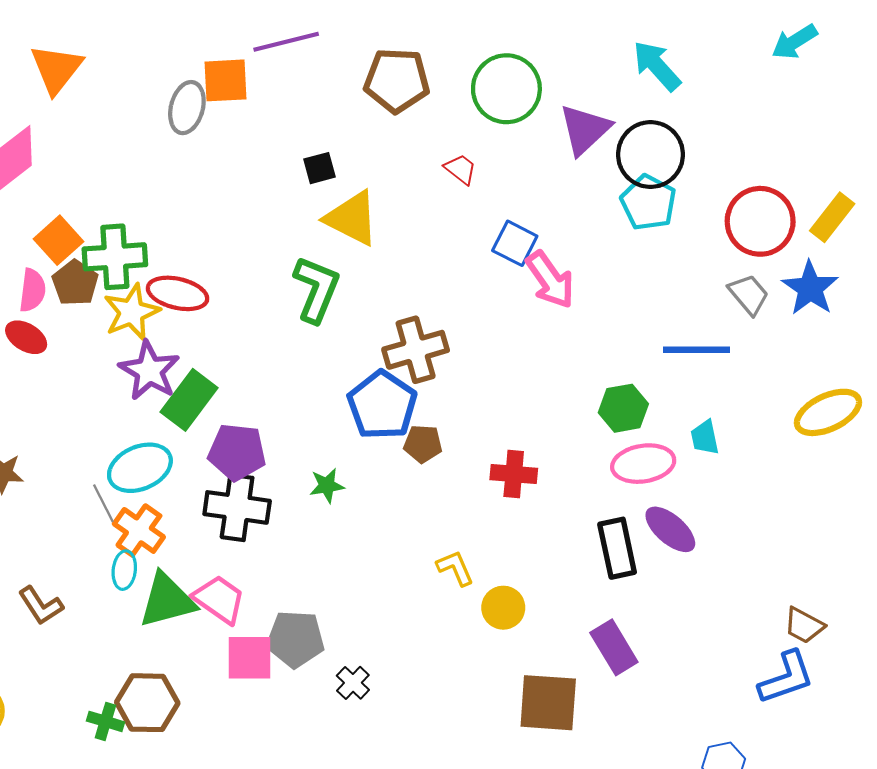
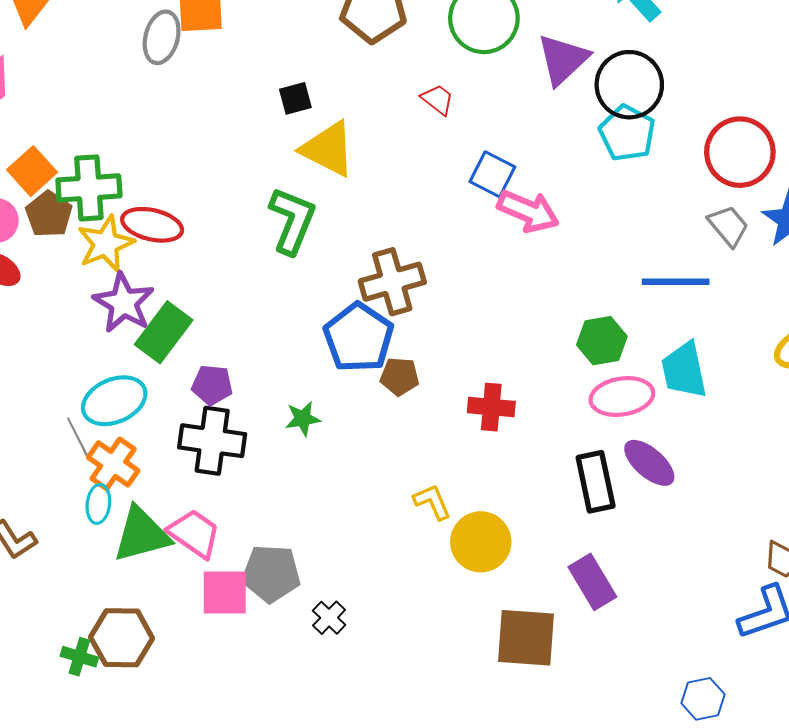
pink arrow: (550, 280) -> (528, 211), turned -32
cyan trapezoid: (705, 437) -> (684, 370), size x1.6
purple pentagon: (237, 452) -> (212, 385), size x0.7
yellow circle: (503, 608) -> (481, 542), size x1.4

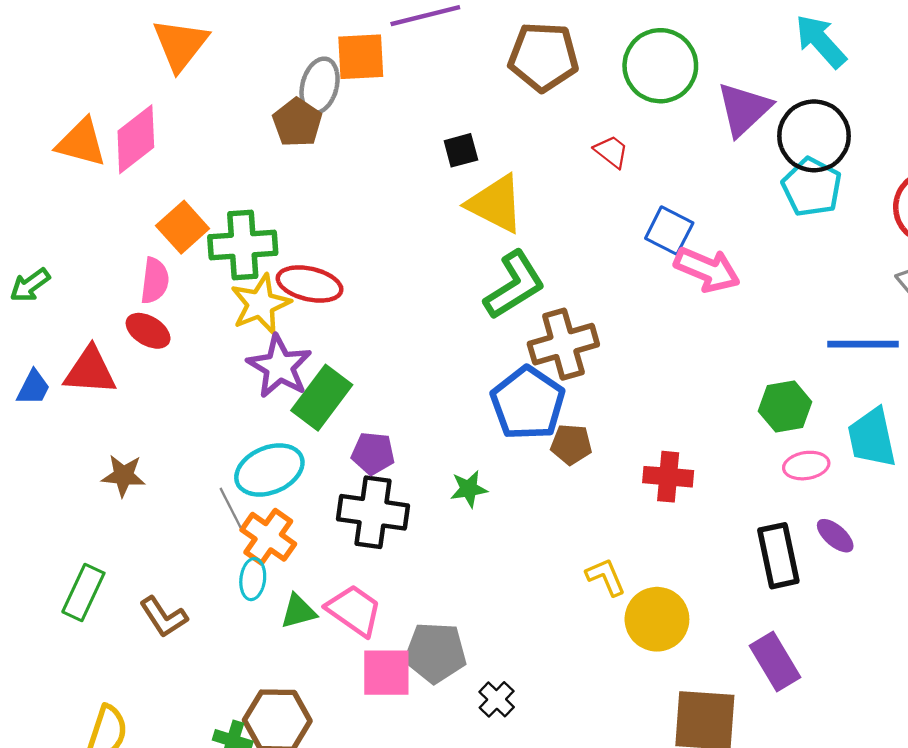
brown pentagon: (49, 214) -> (297, 123), moved
green L-shape: (292, 221) -> (514, 285), moved, turned 36
pink ellipse: (622, 396) -> (806, 466), size x0.7
purple ellipse: (649, 463) -> (835, 536), size x0.7
green triangle: (142, 534) -> (298, 611), size x0.6

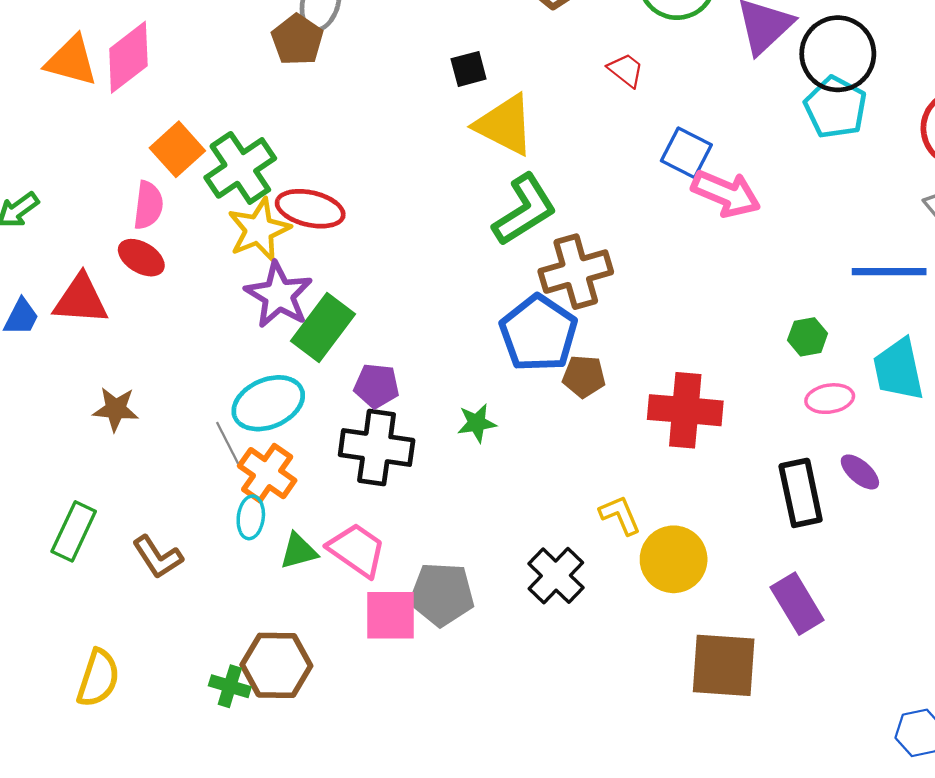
green cross: (243, 245) -> (240, 168), turned -30
green hexagon: (785, 406) -> (808, 337), size x0.7
red cross: (668, 477) -> (685, 410), size x1.4
black cross: (497, 699) -> (556, 576), moved, size x1.5

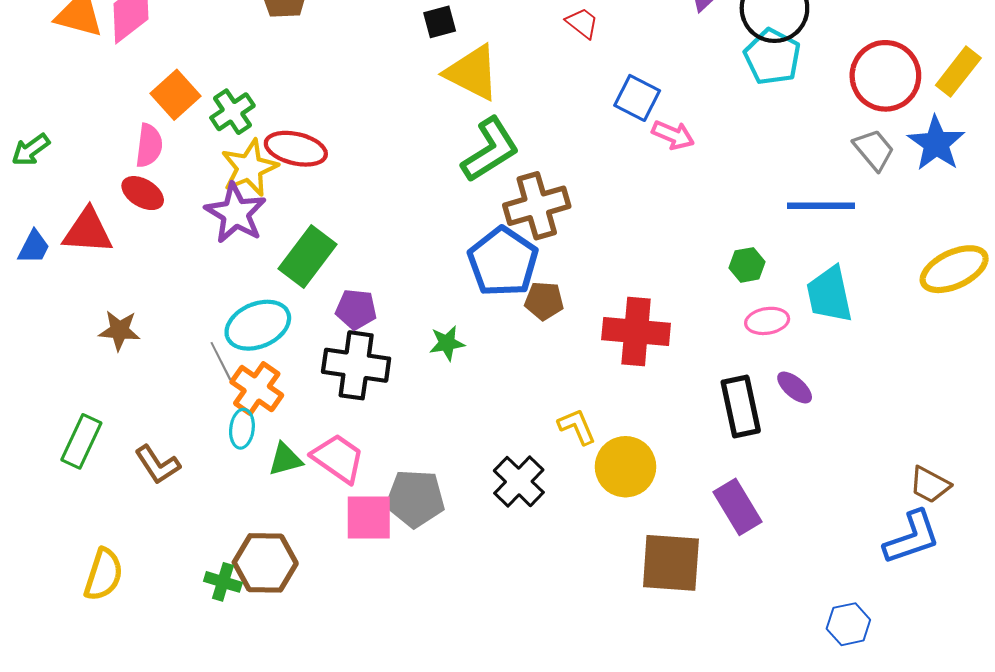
green cross: (240, 168) -> (232, 112), size x0.7
pink arrow: (726, 194) -> (673, 135), size x0.7
purple star: (279, 295) -> (236, 213), moved

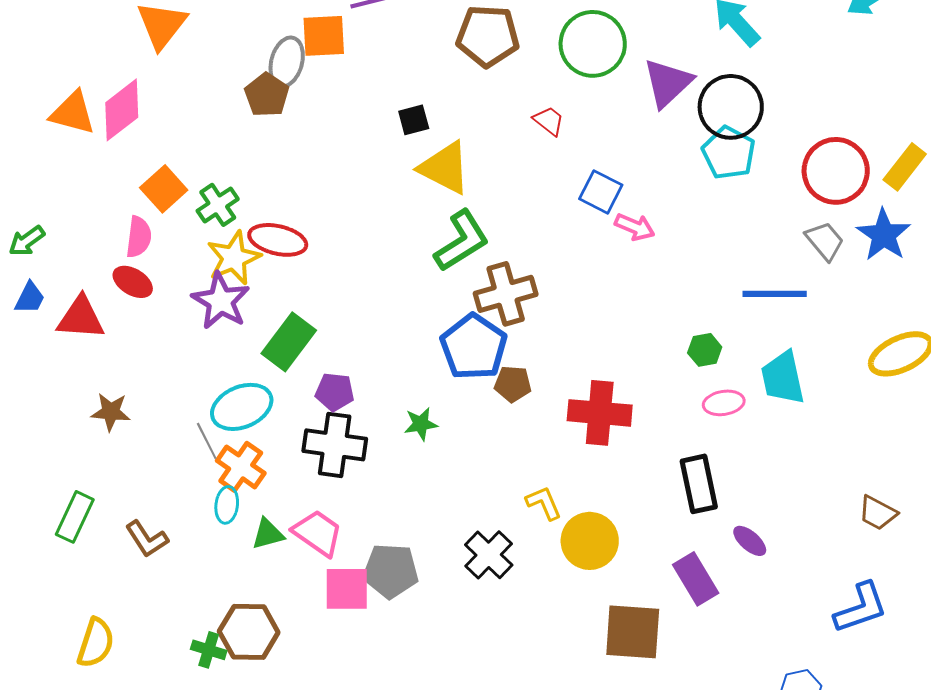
blue trapezoid: (34, 247) -> (30, 298), moved
purple ellipse: (795, 387) -> (750, 541), moved
brown trapezoid: (930, 485) -> (878, 513), moved

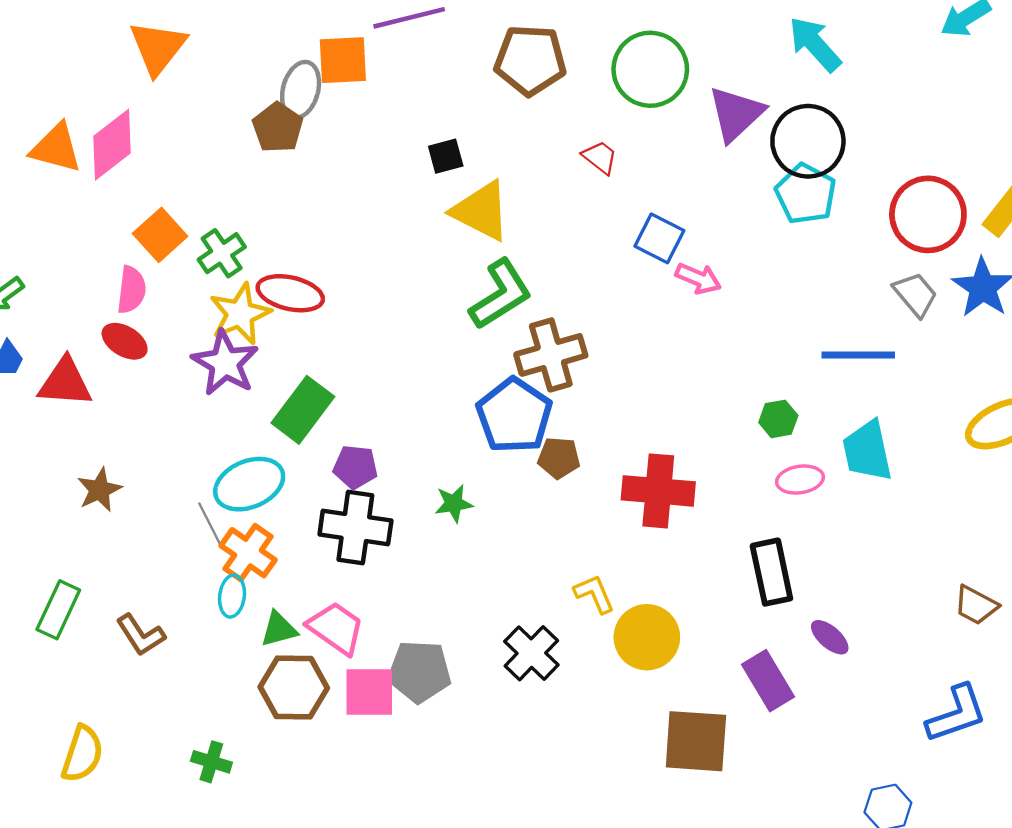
brown star: (111, 412) -> (99, 490), turned -30
brown hexagon: (249, 632) -> (294, 688), moved

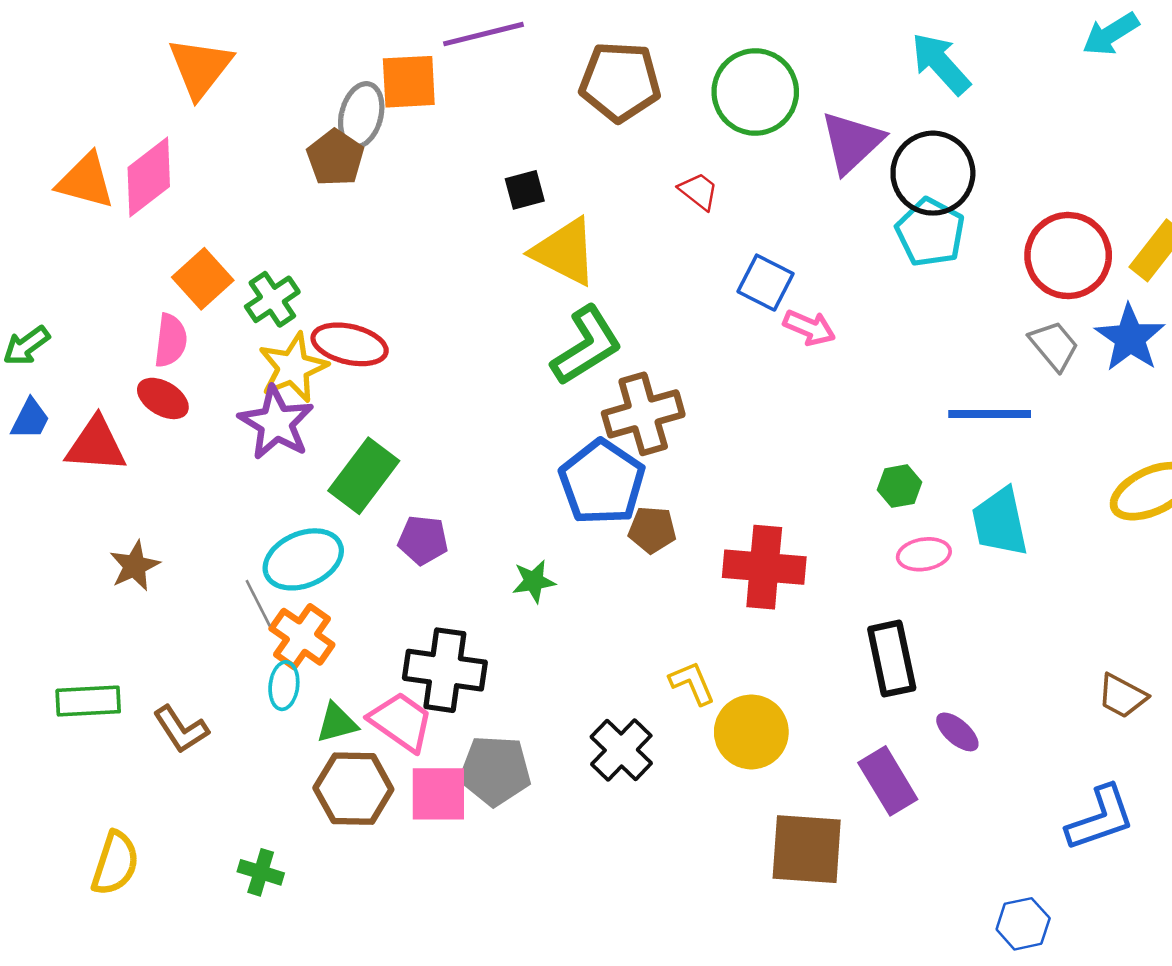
black cross: (355, 528) -> (445, 670), moved
green rectangle: (58, 610) -> (88, 701), turned 62

